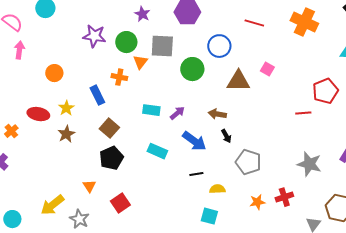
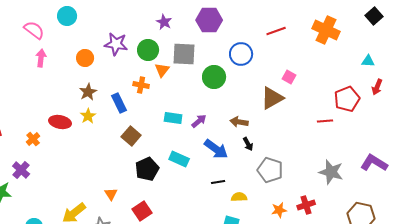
red line: (254, 23) -> (276, 31), turned -36
orange circle: (54, 73) -> (85, 58), moved
brown triangle: (238, 81) -> (272, 98), moved, turned -30
brown star: (66, 134) -> (88, 92), moved
black pentagon: (111, 158) -> (147, 169), moved

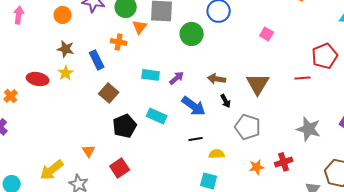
brown star: (88, 92) -> (66, 49), turned -30
brown triangle: (272, 98) -> (258, 84), moved, turned -30

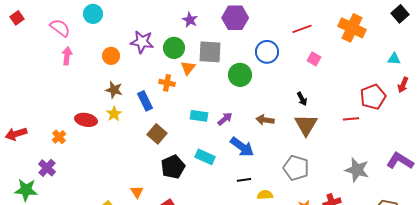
pink square: (267, 34) -> (314, 59), moved
black arrow: (226, 101) -> (302, 99), moved

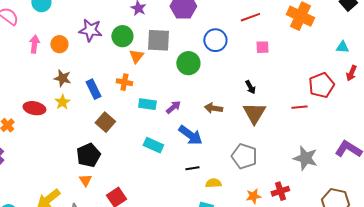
pink arrow: (67, 56) -> (34, 44), moved
pink square: (314, 59) -> (262, 47), turned -32
orange cross: (167, 83) -> (124, 82), moved
black pentagon: (173, 167) -> (88, 155), moved

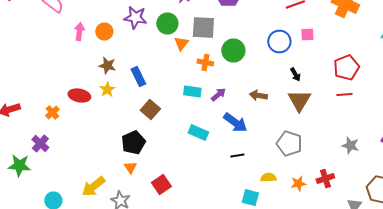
blue circle: (215, 40) -> (279, 42), moved
orange cross: (124, 82) -> (205, 62), moved
red pentagon: (321, 85) -> (346, 68), moved
gray star: (305, 158) -> (350, 146), size x0.7
yellow semicircle: (213, 183) -> (268, 178), moved

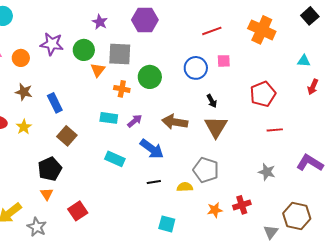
yellow star: (107, 90) -> (24, 127), moved
red line: (344, 94) -> (275, 130), moved
brown arrow: (258, 96) -> (175, 122), size x1.4
yellow semicircle: (268, 178) -> (185, 187), moved

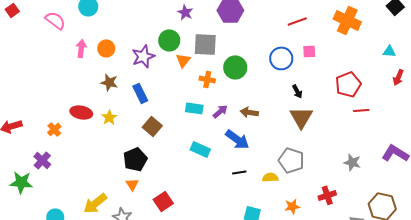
purple star: (52, 44) -> (143, 56), moved, turned -30
brown arrow: (175, 122) -> (249, 112), moved, size x0.7
red line: (275, 130) -> (361, 110), moved
orange star: (215, 210) -> (292, 206), moved

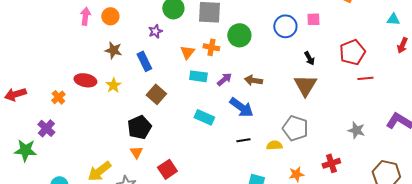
purple star: (143, 56) -> (155, 31), moved, size x0.6
orange triangle: (183, 60) -> (187, 52), moved
black arrow: (297, 91) -> (309, 58), moved

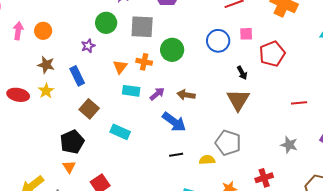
red pentagon: (352, 52) -> (272, 54), moved
red line: (365, 78) -> (299, 103), moved
yellow star: (113, 85) -> (46, 91), moved
cyan rectangle: (204, 117) -> (120, 132), moved

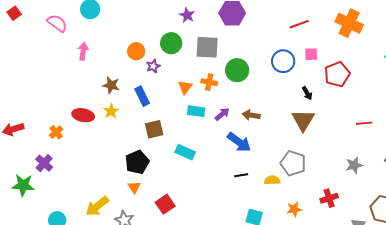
orange circle: (43, 31) -> (136, 51), moved
brown square: (89, 109) -> (154, 129), turned 36
gray star: (289, 145) -> (354, 165), turned -30

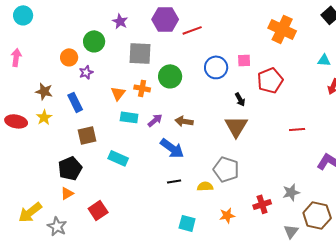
red line: (299, 24) -> (192, 30), moved
green circle: (171, 43) -> (94, 41), moved
gray star: (354, 165) -> (291, 192), moved
orange triangle: (134, 187) -> (67, 193), turned 32

